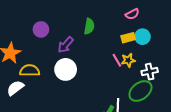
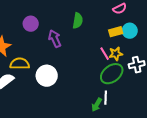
purple arrow: (66, 45) -> (55, 39), turned 114
white circle: (66, 69) -> (47, 76), moved
green ellipse: (140, 91) -> (112, 74), moved

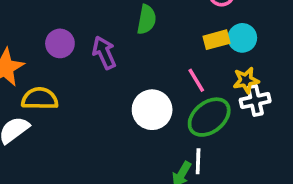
purple circle: (31, 24) -> (60, 43), moved
yellow star: (116, 54) -> (246, 80), moved
white circle: (47, 76) -> (152, 110), moved

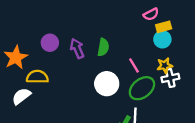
green semicircle: (147, 19) -> (103, 47), moved
yellow rectangle: (216, 40) -> (164, 27), moved

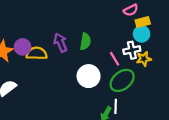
purple circle: (50, 43) -> (23, 47), moved
yellow semicircle: (37, 77) -> (37, 53), moved
white cross: (170, 78) -> (132, 50), moved

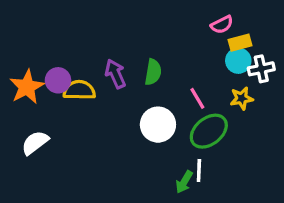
white cross: (132, 50) -> (261, 69), moved

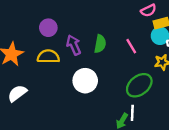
purple circle: (58, 80) -> (48, 28), moved
pink line: (197, 98) -> (131, 46), moved
white circle: (158, 125) -> (85, 81), moved

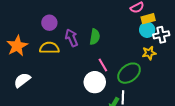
pink line: (131, 46) -> (103, 65), moved
white circle: (85, 81) -> (95, 82), moved

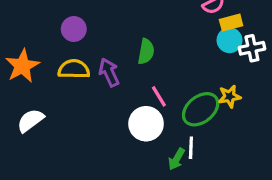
purple arrow: (72, 38) -> (109, 72), moved
yellow star: (149, 53) -> (229, 96), moved

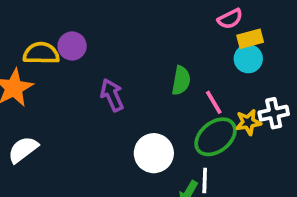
white cross: (252, 48) -> (274, 113), moved
green semicircle: (146, 51) -> (181, 81), moved
yellow semicircle: (74, 69) -> (41, 53), moved
pink line: (159, 96) -> (214, 102), moved

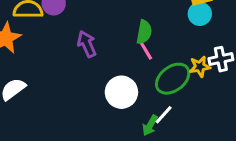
pink line: (214, 102) -> (146, 50), moved
white line: (205, 180) -> (164, 115), turned 40

